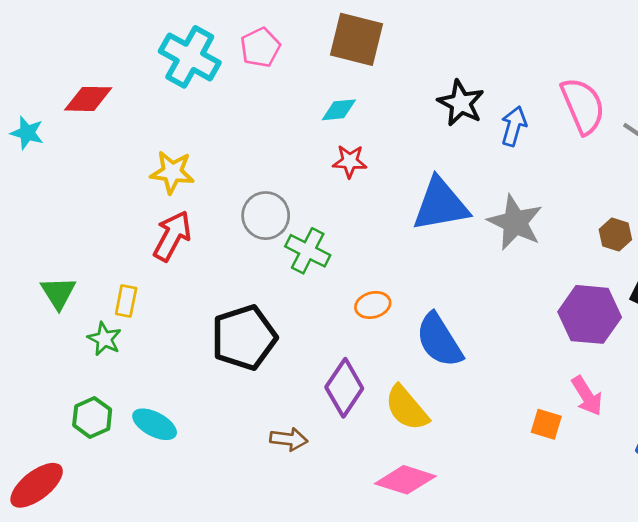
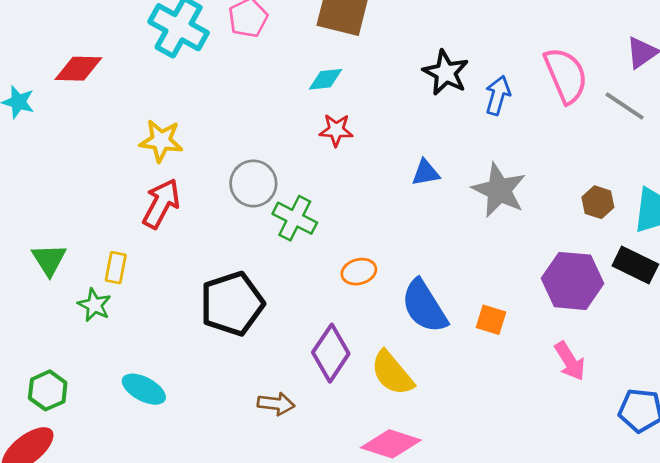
blue triangle: (441, 205) -> (426, 173), size x0.5
green hexagon: (92, 417) -> (48, 390), moved
orange square: (546, 424) -> (491, 320), moved

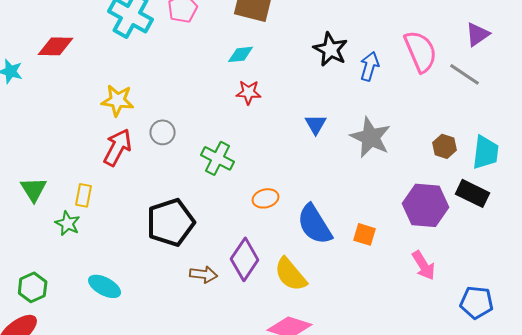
blue triangle: (426, 173) -> (316, 124), turned -50
gray circle: (253, 183) -> (163, 132), moved, size x0.7
brown arrow: (276, 404) -> (204, 274), moved

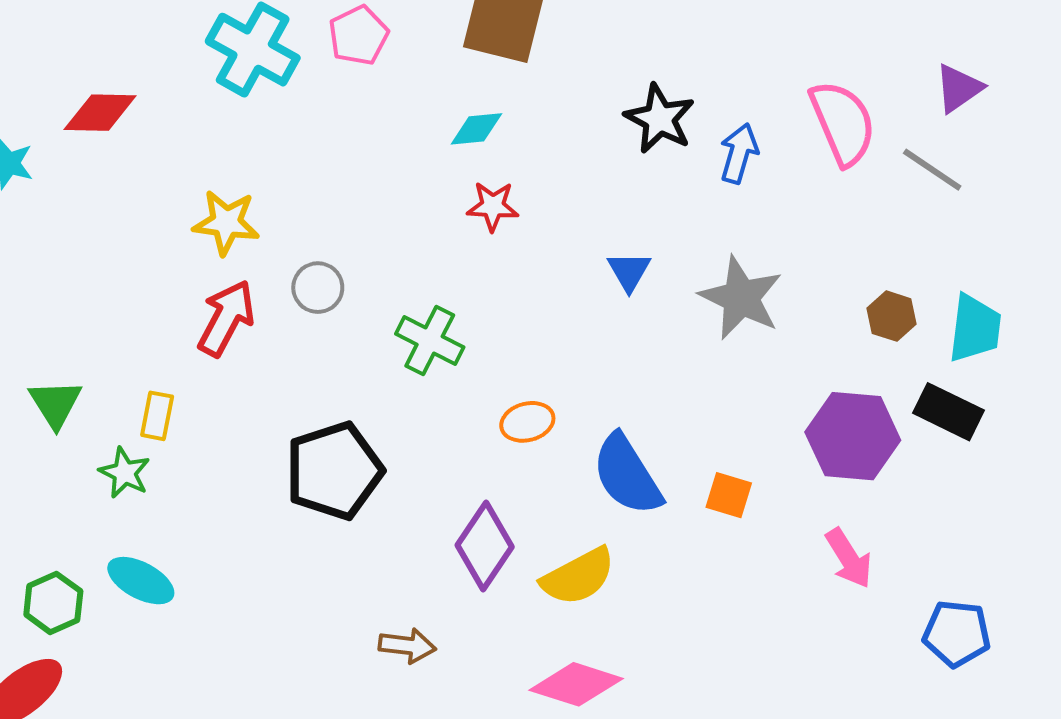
brown arrow: (204, 274) -> (407, 646), moved
yellow semicircle: (291, 274) -> (578, 576), turned -78
cyan ellipse: (105, 286) -> (141, 581), moved

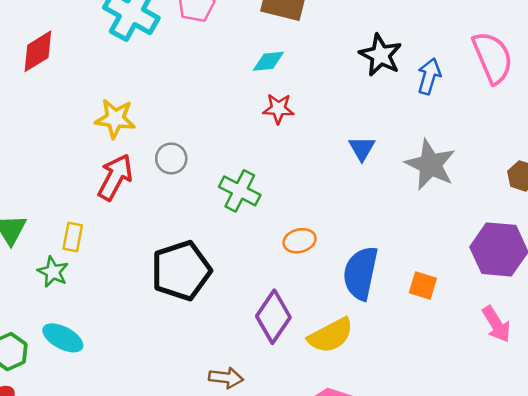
red diamond: (100, 113) -> (38, 51), turned -33
blue semicircle: (627, 475) -> (361, 273), turned 44

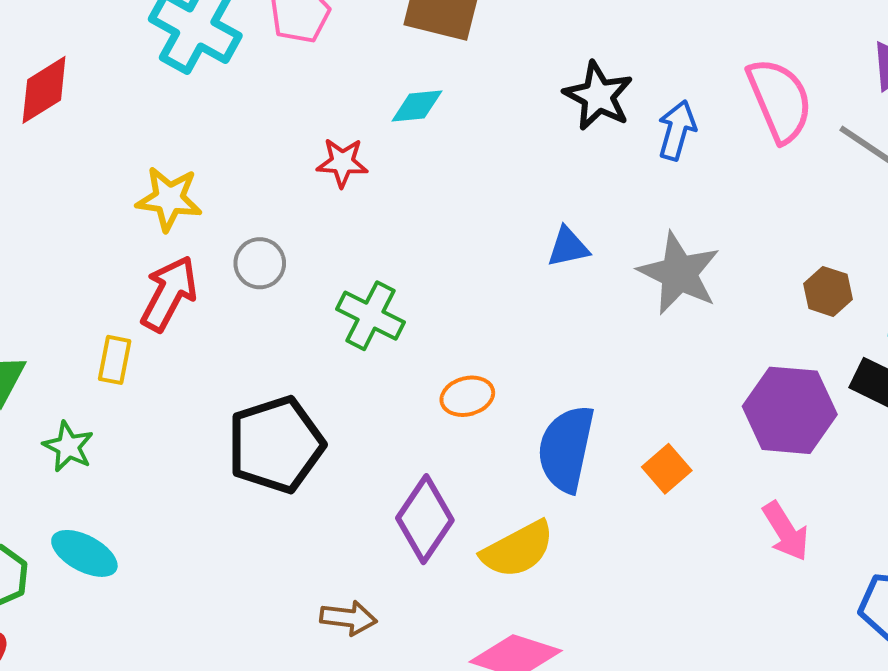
red star: (278, 109) -> (342, 162), moved
blue triangle: (362, 149) -> (568, 247), turned 48
yellow rectangle: (73, 237) -> (115, 360), moved
orange square: (423, 286) -> (667, 469), turned 32

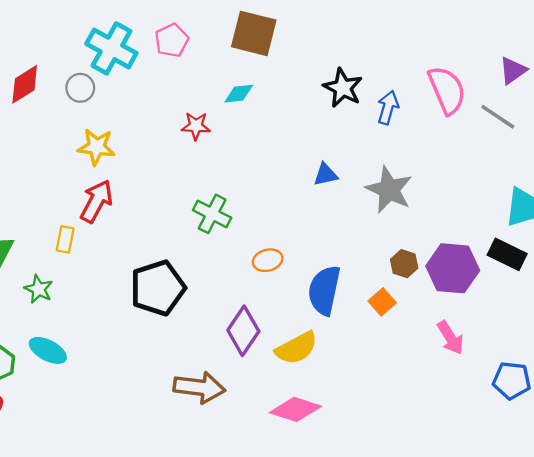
gray circle: (260, 263) -> (80, 88), moved
brown hexagon: (828, 291) -> (404, 264), moved
brown arrow: (348, 618) -> (199, 387), size x1.6

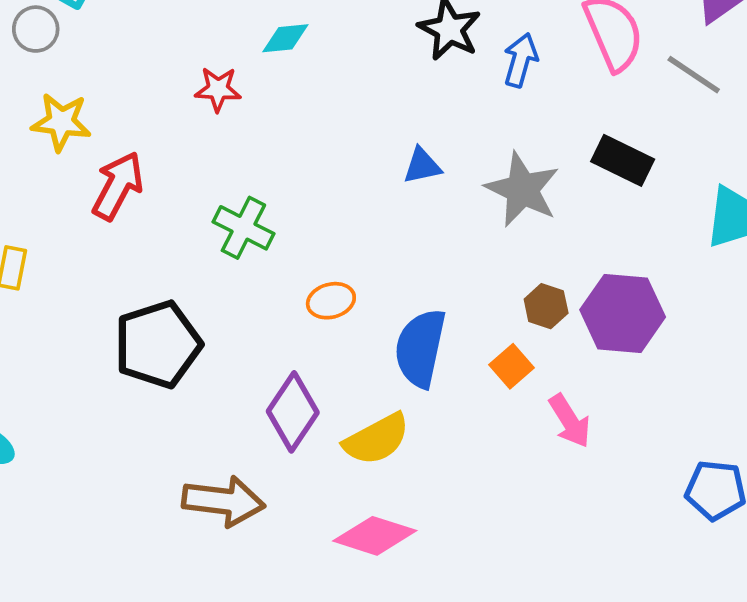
red arrow: (96, 201) -> (118, 186), moved
black rectangle: (507, 254) -> (623, 160), moved
pink arrow: (450, 338) -> (570, 421), moved

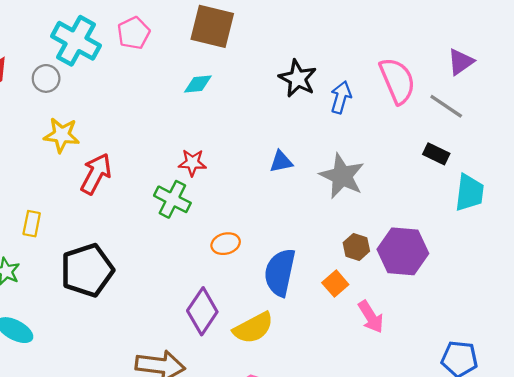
red star: (218, 89) -> (192, 163), moved
black rectangle: (623, 160) -> (436, 154), moved, size x0.7
black pentagon: (158, 344) -> (87, 270), moved

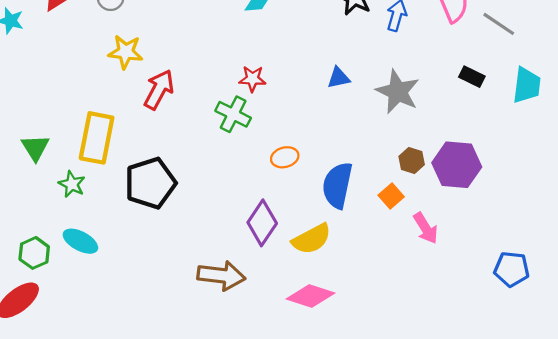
black rectangle: (436, 154) -> (472, 77), moved
cyan trapezoid: (469, 193) -> (527, 85), moved
yellow rectangle: (32, 224) -> (97, 138), size x2.0

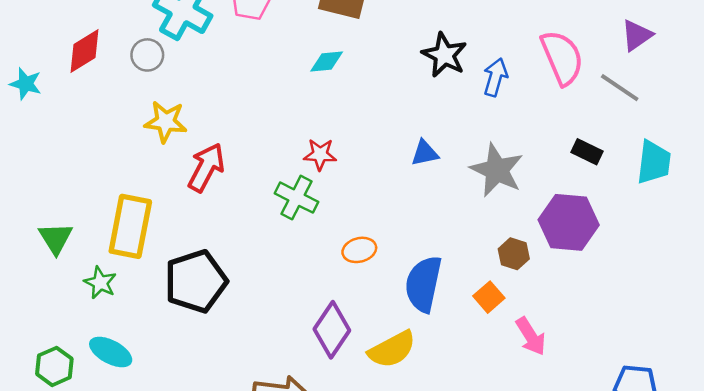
purple hexagon: (457, 165) -> (569, 222), moved

